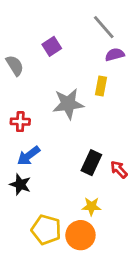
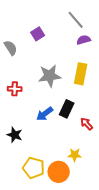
yellow rectangle: (101, 86) -> (81, 74), moved, size x1.5
blue arrow: (28, 156) -> (45, 114), moved
black rectangle: (91, 163) -> (67, 109), moved
yellow star: (91, 206) -> (75, 155), moved

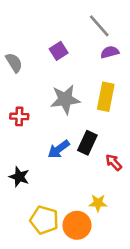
purple square: (38, 34) -> (59, 51), moved

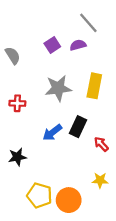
purple semicircle: (110, 52) -> (78, 45), moved
black star: (19, 177) -> (17, 157), turned -30
yellow star: (98, 203) -> (100, 180), moved

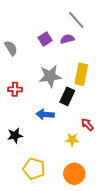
black rectangle: (78, 127) -> (67, 96), moved
blue arrow: (52, 132) -> (45, 114), turned 42
yellow star: (100, 180) -> (72, 140), moved
orange circle: (69, 200) -> (74, 174), moved

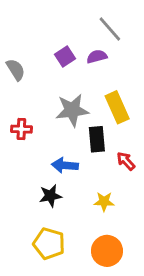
yellow rectangle: (81, 74) -> (117, 107), turned -35
black rectangle: (67, 96) -> (97, 139), turned -30
red arrow: (87, 124) -> (126, 161), moved
black star: (15, 136) -> (50, 196), moved

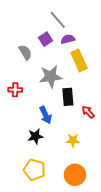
gray line: (110, 29) -> (58, 20), moved
gray semicircle: (16, 70) -> (25, 52), moved
yellow rectangle: (117, 107) -> (79, 60), moved
blue arrow: (65, 165) -> (46, 115), turned -120

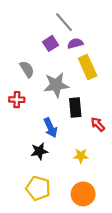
gray semicircle: (25, 52) -> (27, 69), moved

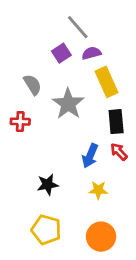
gray star: (56, 85) -> (68, 104), turned -30
black rectangle: (75, 107) -> (116, 122), moved
blue arrow: (51, 128) -> (90, 156), moved, turned 48

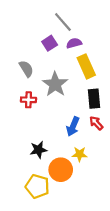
red cross: (20, 122) -> (28, 100), moved
orange circle: (101, 237) -> (61, 170), moved

